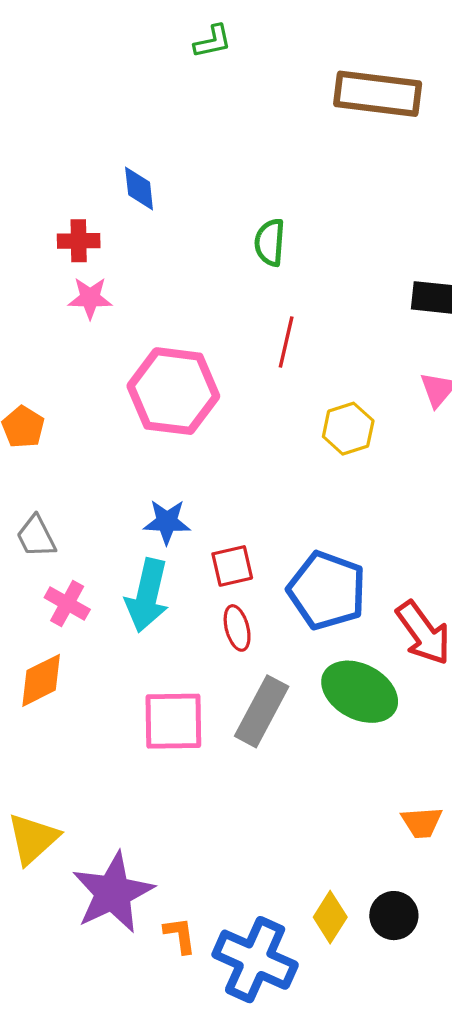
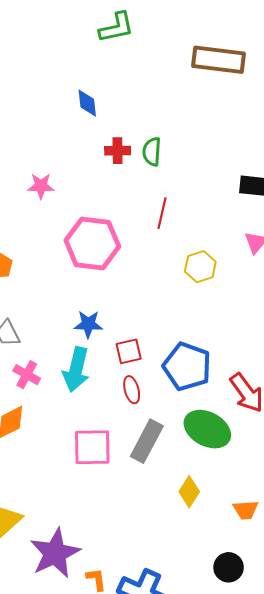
green L-shape: (213, 41) -> (117, 27), size x1.5
blue diamond: (139, 189) -> (87, 103), moved
red cross: (79, 241) -> (118, 151), moved
yellow diamond: (330, 917) -> (189, 492), moved

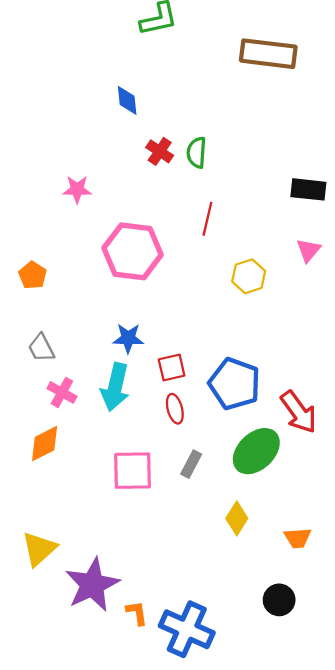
red cross: (118, 151) -> (160, 151), turned 35
green ellipse: (207, 429) -> (256, 451), turned -72
gray rectangle: (147, 441) -> (191, 464), size x0.6

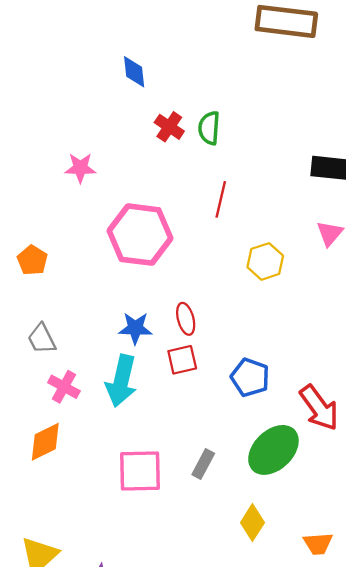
blue pentagon: (235, 384) -> (250, 377), size x0.7
red ellipse: (175, 409) -> (186, 319), moved

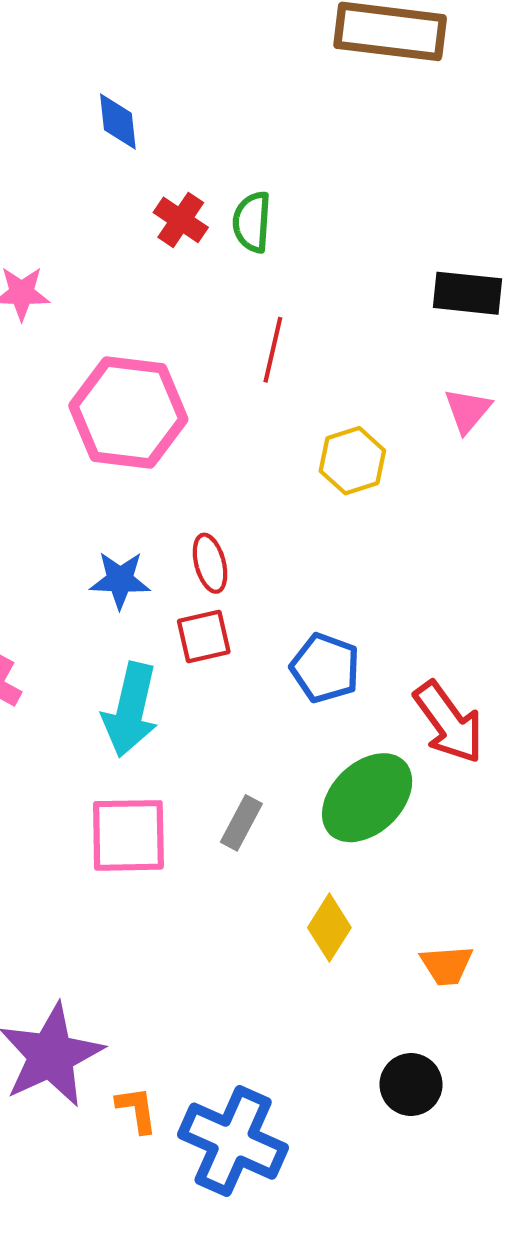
cyan arrow: (121, 381) -> (130, 710), moved

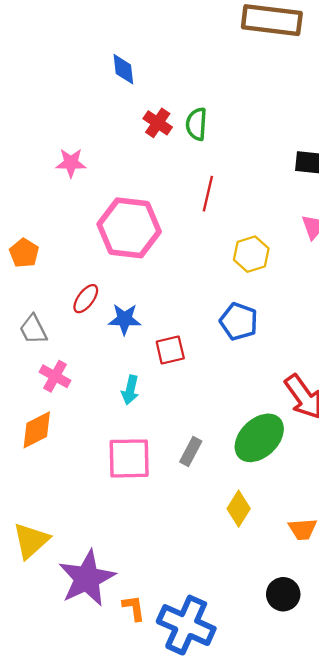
red ellipse: (210, 563) -> (86, 299), moved, turned 52
blue pentagon: (325, 668) -> (239, 321), moved
cyan arrow: (130, 710) -> (130, 390), size x0.6

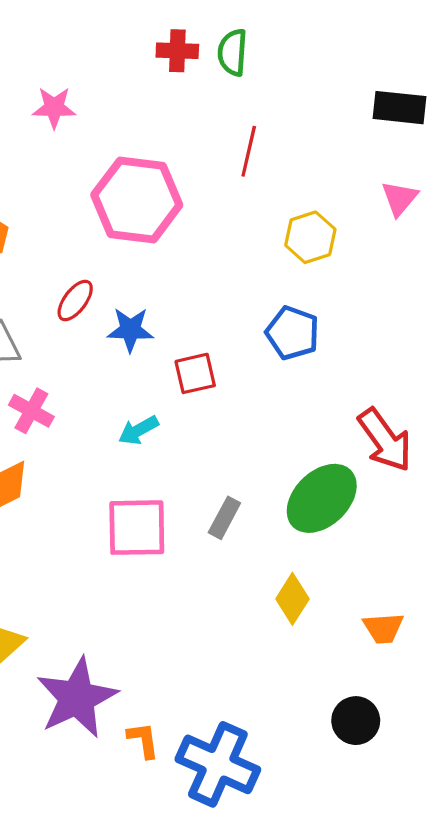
red cross: (158, 123) -> (177, 51), turned -32
cyan arrow: (130, 390) -> (138, 430), turned 48

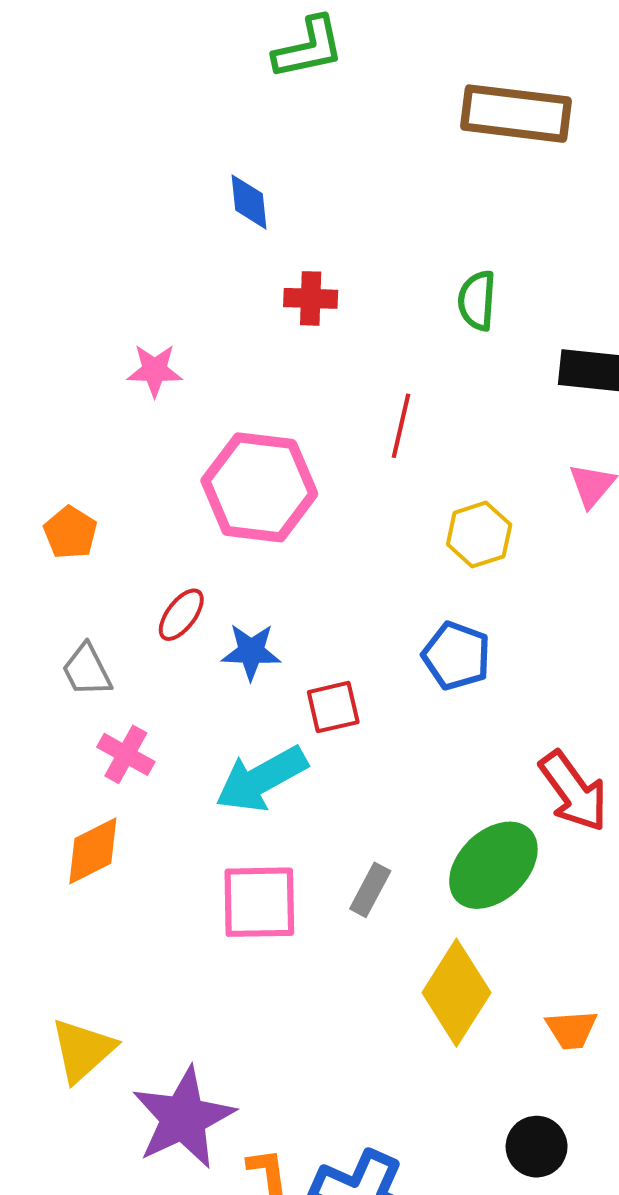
green semicircle: (232, 52) -> (477, 300), moved
cyan arrow: (138, 430) -> (261, 779), size x1.8
yellow diamond: (292, 599) -> (456, 993), size x1.6

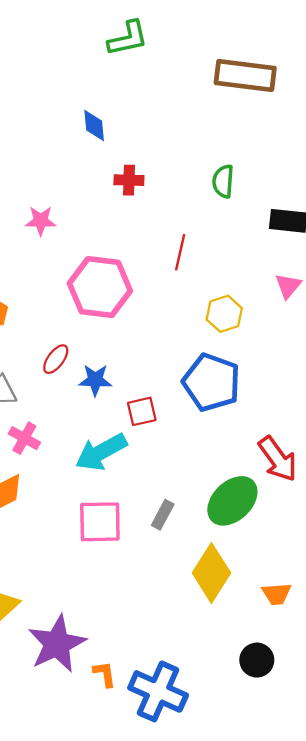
blue pentagon: (456, 656) -> (211, 382), size x1.5

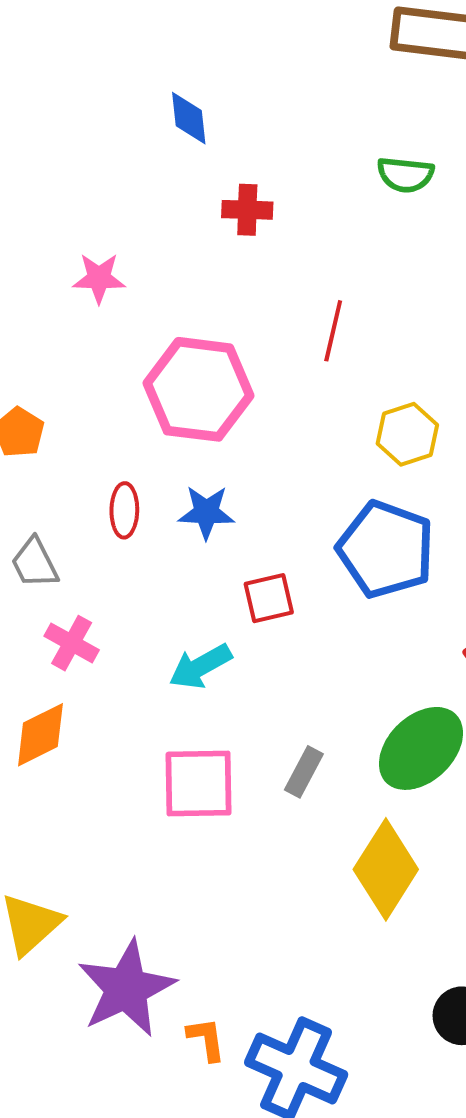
green semicircle: (223, 181) -> (405, 175), moved, turned -88
red ellipse: (56, 359) -> (124, 510), turned -36
blue star: (95, 380) -> (206, 512), moved
cyan arrow: (101, 452) -> (200, 666), size x0.7

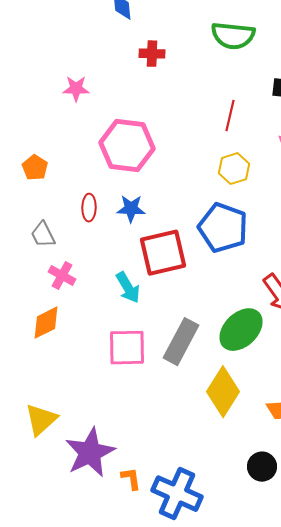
green semicircle: (405, 175) -> (233, 36), size x1.5
red line: (333, 331) -> (230, 116), moved
red square: (269, 598) -> (163, 253), size x1.8
cyan arrow: (200, 666) -> (128, 288), turned -92
gray rectangle: (304, 772) -> (181, 342), size x1.8

